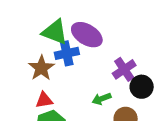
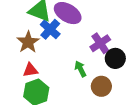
blue cross: (67, 53) -> (50, 29), turned -36
green arrow: (102, 99) -> (80, 69), turned 84

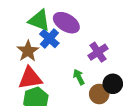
black circle: (115, 58) -> (113, 84), moved
red triangle: (30, 70) -> (30, 78), size x1.6

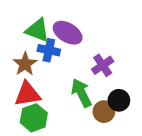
blue cross: (49, 39) -> (49, 50), turned -30
green arrow: (79, 77) -> (81, 93), size x1.6

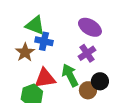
purple ellipse: (68, 33) -> (90, 27), moved
red triangle: (28, 94) -> (45, 78), moved

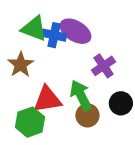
purple ellipse: (90, 27) -> (75, 31), moved
blue cross: (44, 41) -> (54, 35), moved
brown circle: (88, 90) -> (87, 115), moved

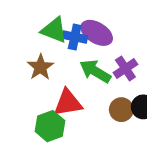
green arrow: (81, 95) -> (95, 71), moved, turned -32
brown circle: (87, 115) -> (121, 110), moved

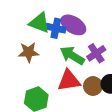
brown star: (40, 67) -> (29, 52), turned 30
red triangle: (68, 103) -> (69, 81), moved

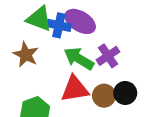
brown star: (29, 52) -> (26, 55), turned 30

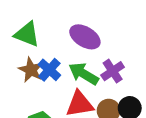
green triangle: (39, 19) -> (27, 34), moved
blue cross: (59, 25) -> (49, 70), moved, turned 30

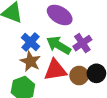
brown star: (31, 70) -> (30, 61), moved

